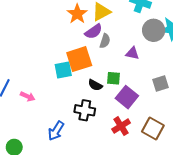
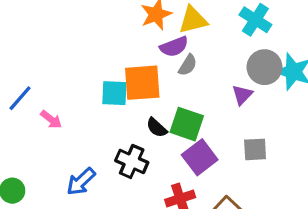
purple triangle: (132, 53) -> (242, 95), moved, turned 48
green square: (114, 78) -> (187, 124), size x1.5

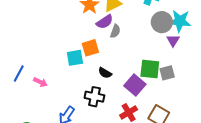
orange square: (142, 83) -> (90, 48), size x0.7
purple triangle: (242, 95) -> (173, 40), moved
green square: (187, 124) -> (150, 69), moved

